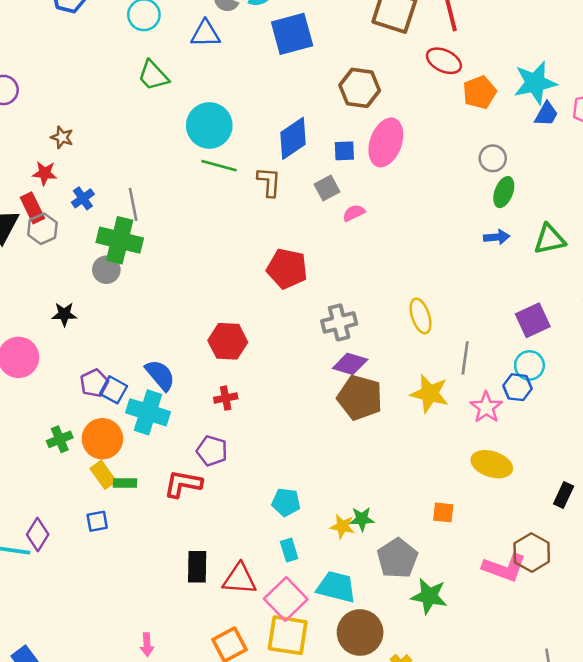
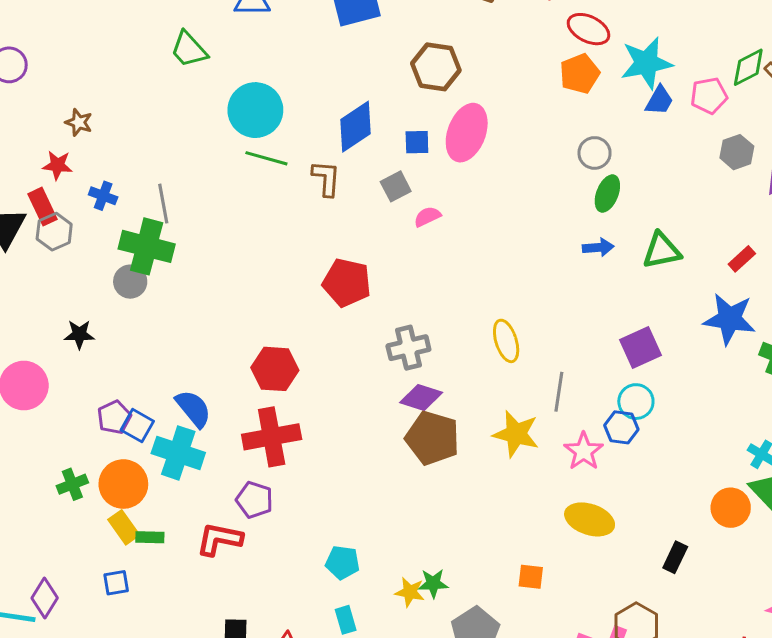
red ellipse: (444, 61) -> (588, 29), moved
blue cross: (83, 198) -> (103, 196), turned -35
red cross: (226, 398) -> (272, 437), size x2.0

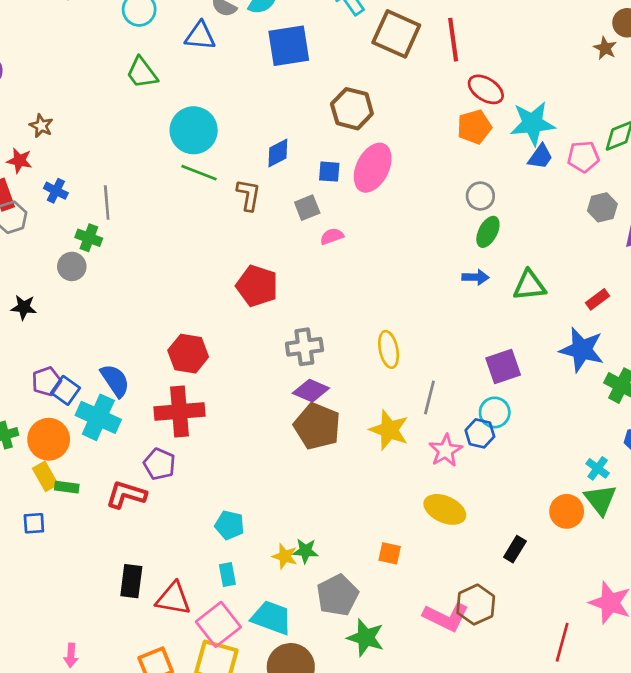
blue diamond: (355, 127) -> (278, 153), size x0.7
green cross: (147, 246) -> (89, 238), size x0.6

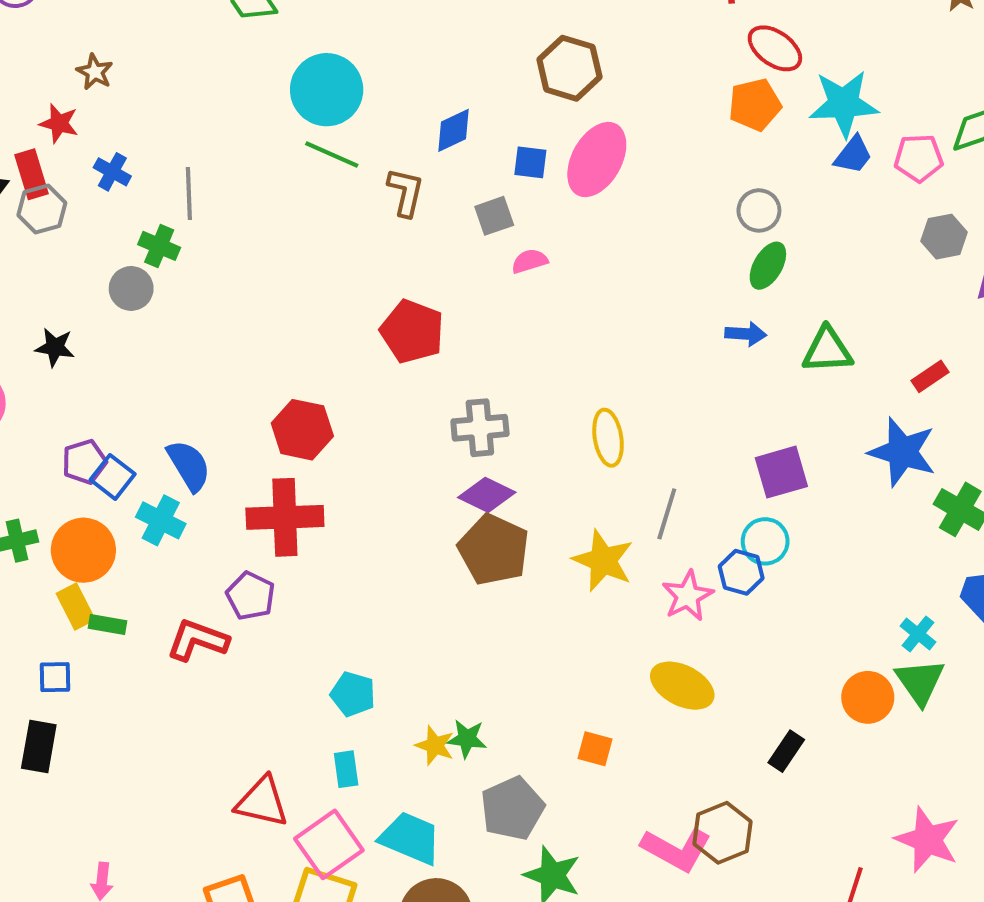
cyan cross: (98, 417) -> (161, 520), size x0.7
black rectangle: (131, 581) -> (39, 746), moved

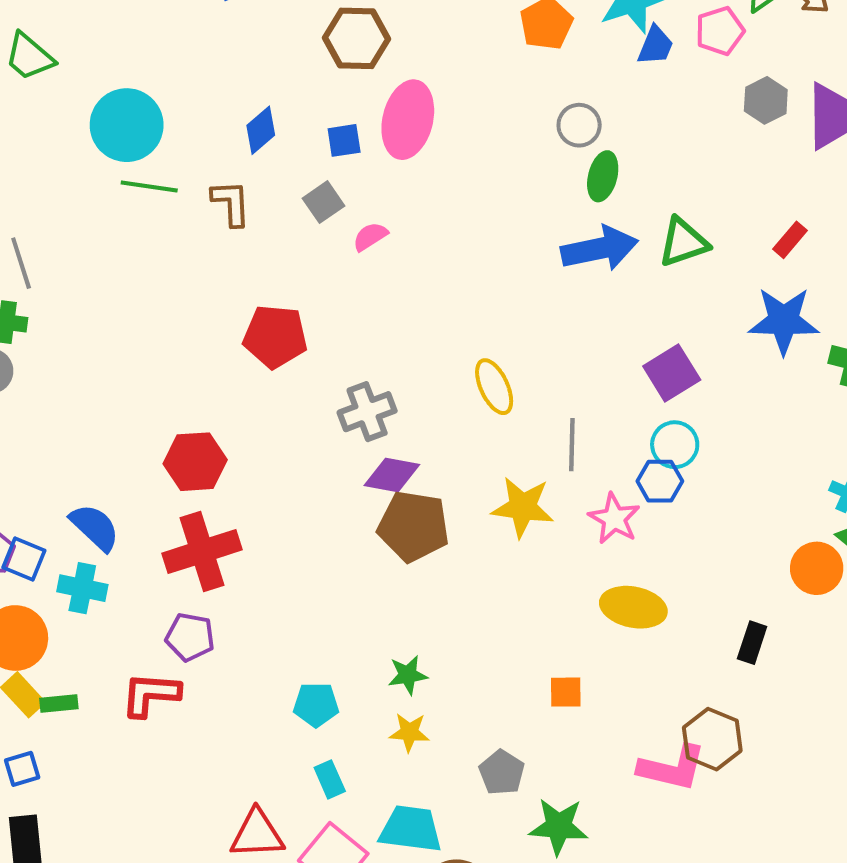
blue arrow: (746, 334) -> (600, 249), size x1.8
green star: (467, 739) -> (408, 675), moved
gray pentagon: (512, 808) -> (502, 772), size x0.7

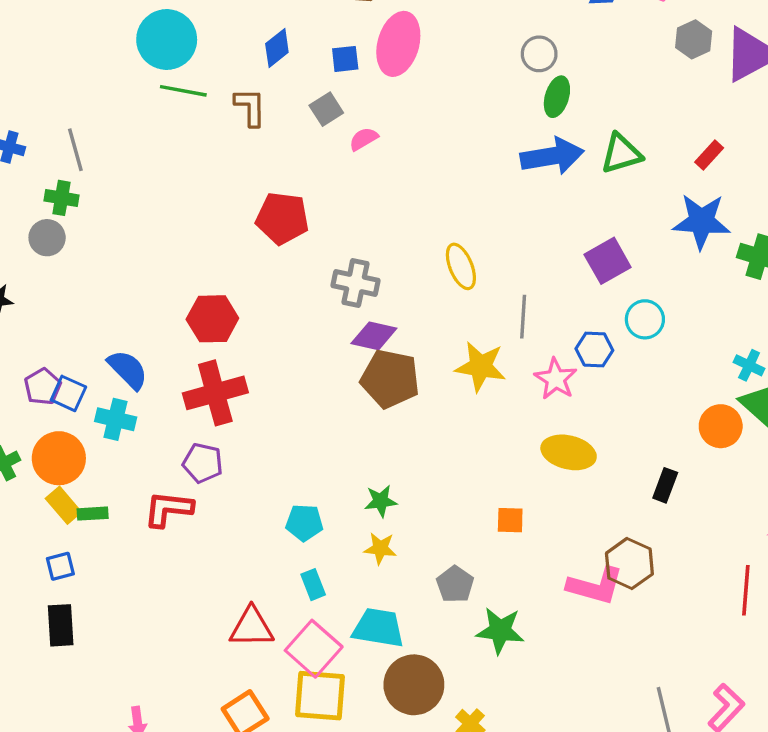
gray cross: (367, 412) -> (356, 283), turned 30
cyan circle: (675, 445) -> (645, 319), moved

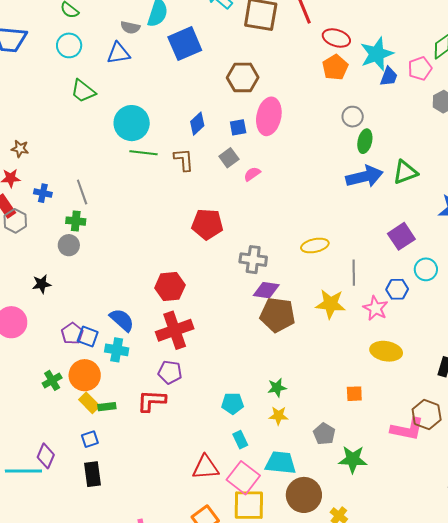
yellow ellipse: (461, 266) -> (315, 245), turned -76

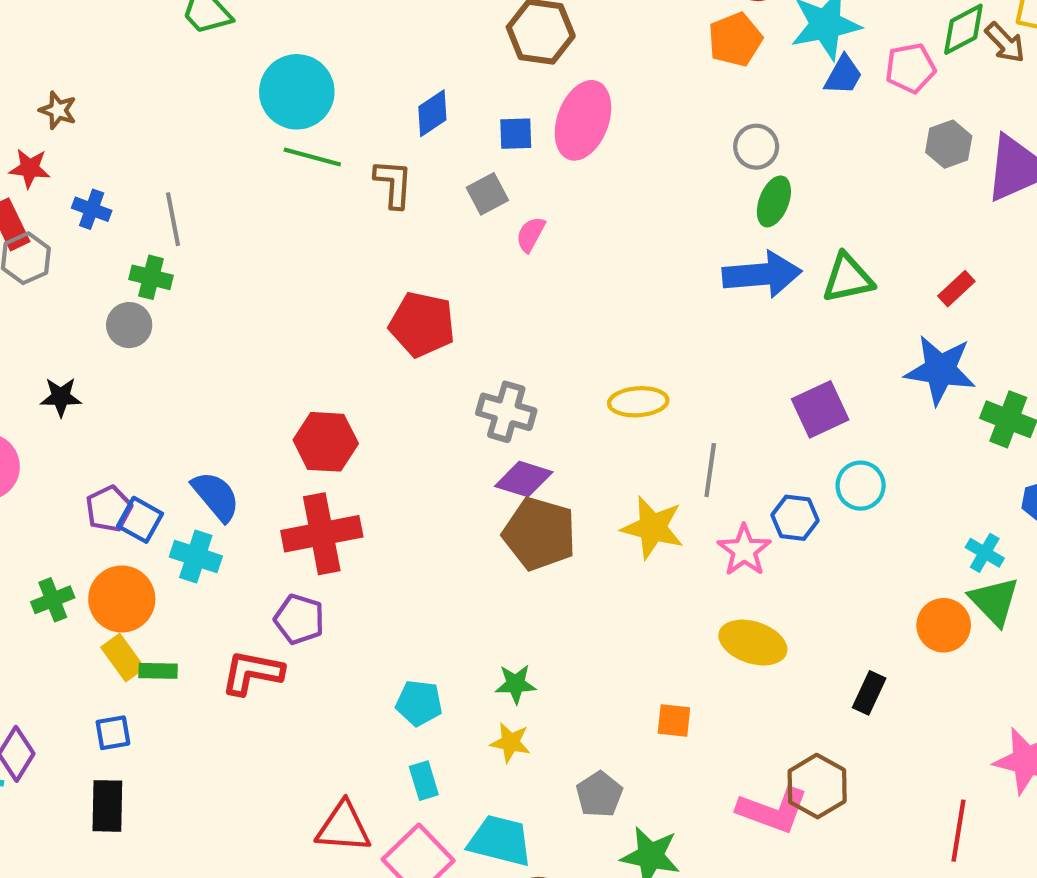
pink semicircle: (252, 174) -> (531, 234), turned -36

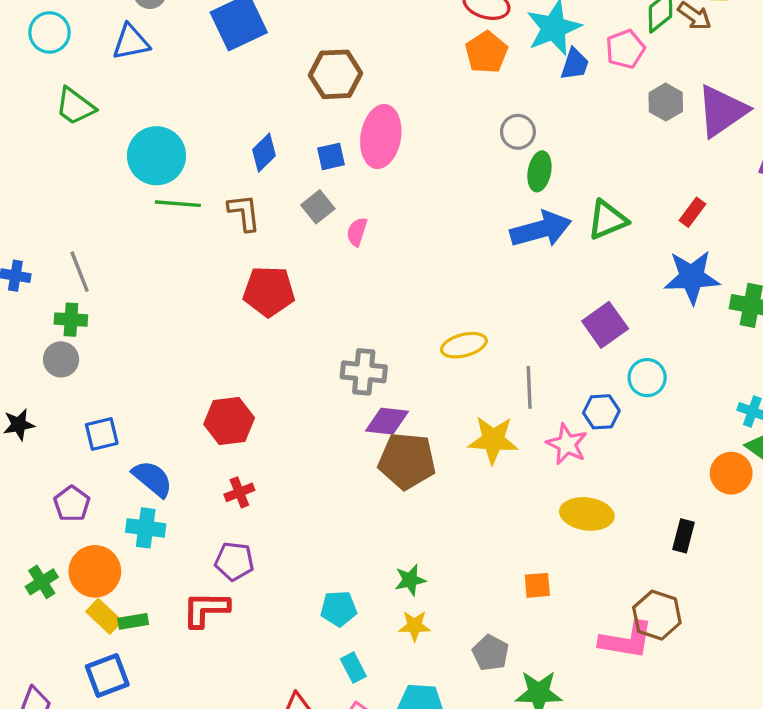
red pentagon: (422, 324) -> (269, 291), moved
blue square: (140, 520) -> (102, 434), moved, turned -32
red cross: (322, 534) -> (239, 492), size x0.5
blue square: (113, 733) -> (107, 676), size x1.5

